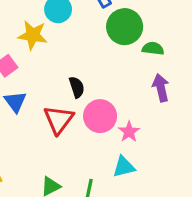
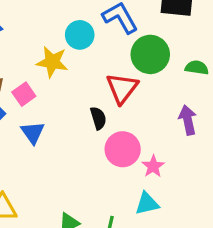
green semicircle: (153, 49) -> (197, 68), moved
red triangle: (59, 120) -> (122, 88), moved

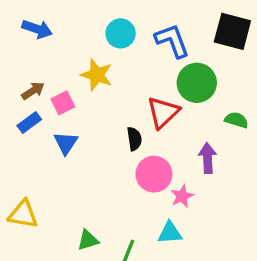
cyan circle: (80, 35) -> (121, 33), moved
green semicircle: (197, 68) -> (236, 120), moved
purple arrow: (188, 120) -> (208, 158), moved

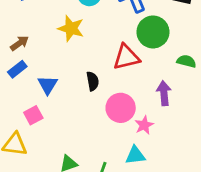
pink square: (63, 103) -> (33, 115), moved
red triangle: (163, 112) -> (126, 57), turned 32
black semicircle: (134, 139) -> (93, 81), moved

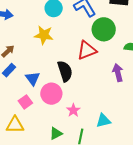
black semicircle: (93, 81) -> (65, 71), size x1.5
pink circle: (121, 108) -> (51, 94), moved
pink star: (144, 125) -> (73, 110), moved

